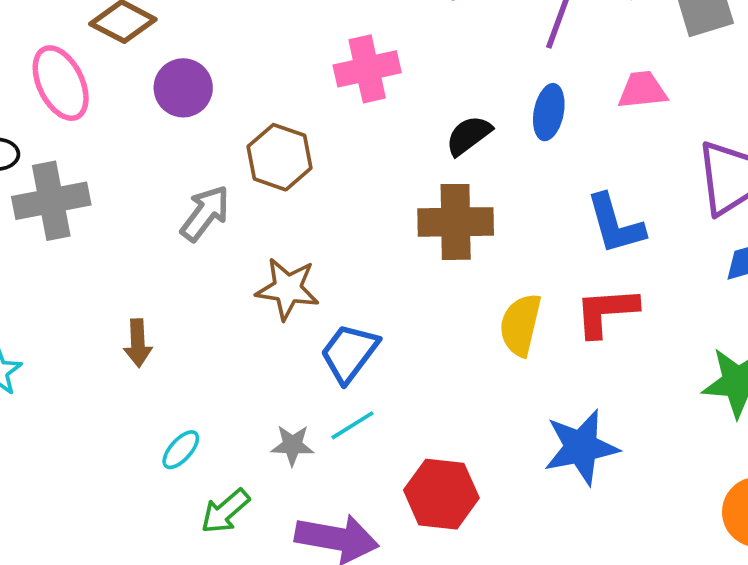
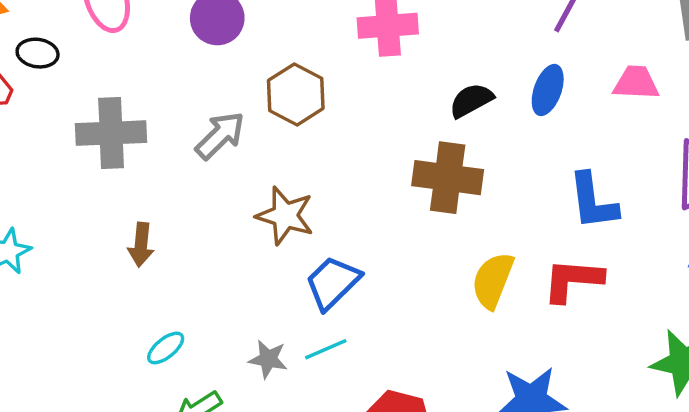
gray cross: (51, 201) -> (111, 133), moved

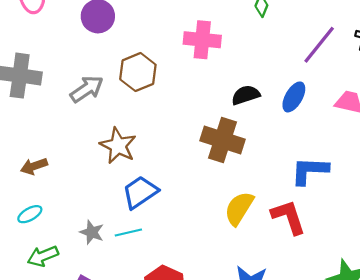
blue L-shape: (593, 201) -> (310, 171), turned 90
brown arrow: (141, 245) -> (34, 166), moved, turned 55
red L-shape: (573, 280) -> (288, 217), turned 57

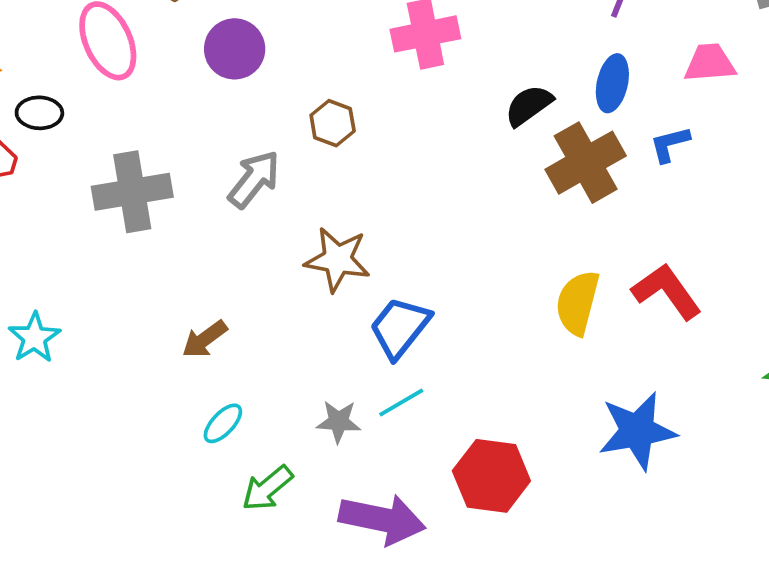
brown hexagon: (138, 72) -> (333, 123), size x0.7
brown cross: (223, 140) -> (586, 163), moved, turned -30
blue L-shape: (310, 171) -> (670, 144), moved, size x0.6

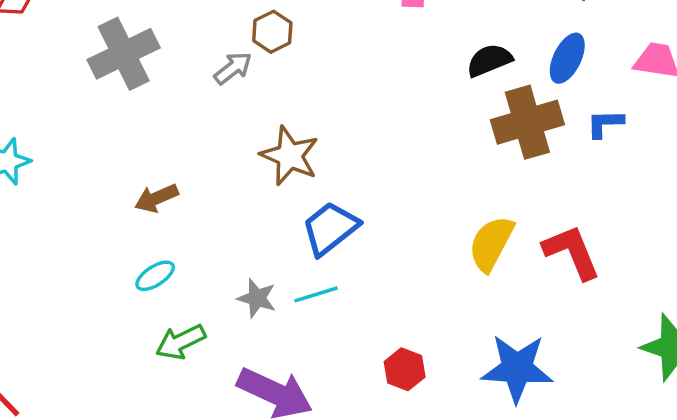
brown hexagon: (333, 123) -> (272, 32), moved
gray arrow: (254, 179) -> (233, 68), size x0.7
gray cross: (132, 192) -> (124, 54), turned -30
red hexagon: (491, 476) -> (405, 369), moved, size x0.6

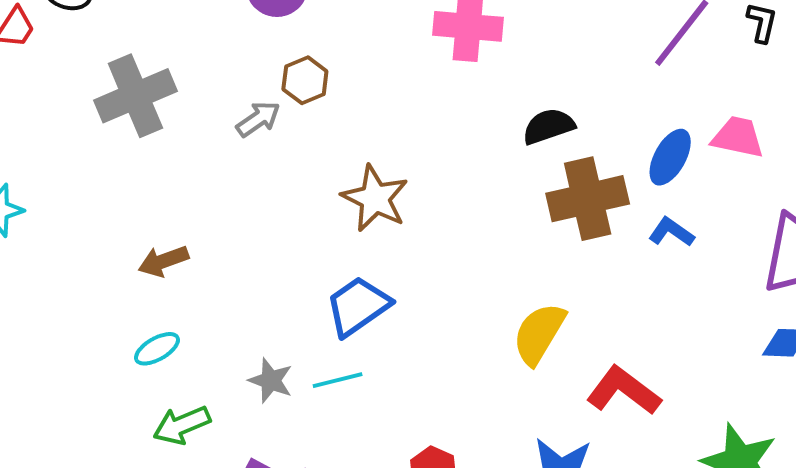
blue ellipse: (567, 58) -> (670, 157), moved
blue L-shape: (605, 124) -> (671, 232), moved, turned 33
brown star: (290, 156) -> (375, 198), moved
red L-shape: (572, 252) -> (624, 391), moved, turned -34

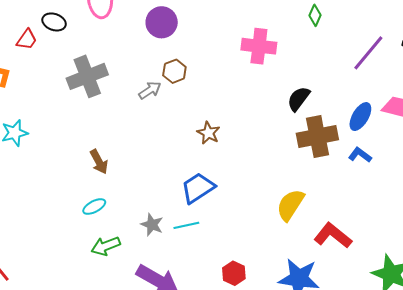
black semicircle: (548, 126) -> (299, 99), turned -36
brown star: (375, 198) -> (208, 133), size x0.7
brown arrow: (163, 261) -> (99, 162), turned -100

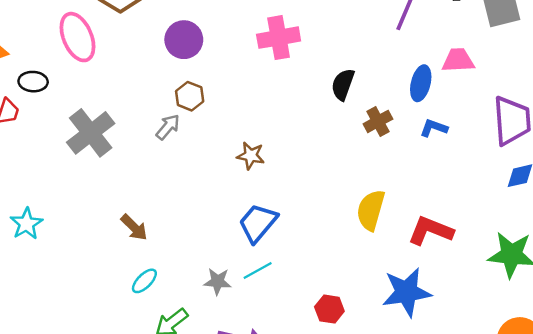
purple circle: (162, 22) -> (184, 40), moved
brown cross: (317, 136) -> (378, 121), size x0.6

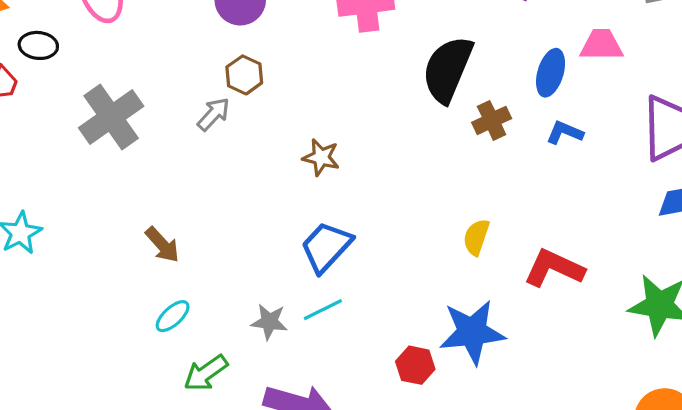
black semicircle: (343, 84) -> (448, 69), size x1.6
yellow semicircle: (371, 210) -> (476, 237), size x0.7
blue star: (407, 292) -> (472, 332), moved

